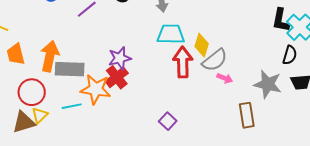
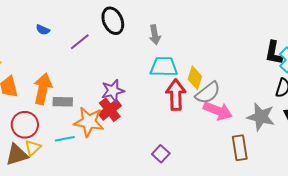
gray rectangle: (70, 69) -> (63, 102), size x0.7
pink arrow: (225, 78) -> (218, 111), size x1.8

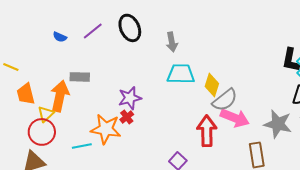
purple line: (80, 42) -> (93, 31), moved
red arrow: (176, 95) -> (207, 131), moved
gray rectangle: (63, 102) -> (80, 77), moved
red cross: (110, 110) -> (127, 117), size x0.6
yellow triangle: (33, 148) -> (46, 114), moved

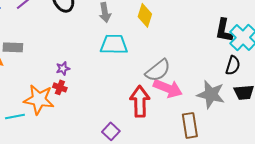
yellow diamond: (212, 85) -> (145, 15), moved
purple star: (130, 98) -> (63, 68), size x0.6
red cross: (127, 117) -> (60, 87), turned -32

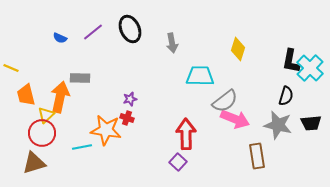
yellow diamond: (145, 15) -> (238, 49), moved
cyan trapezoid: (114, 44) -> (200, 76), moved
black semicircle: (233, 65) -> (286, 96), moved
red arrow: (140, 101) -> (186, 134), moved

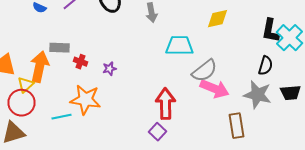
yellow diamond: (238, 49) -> (218, 19), turned 60
red cross: (127, 118) -> (80, 62), moved

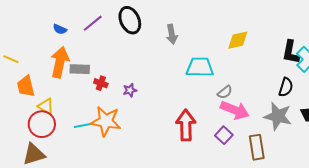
orange arrow: (40, 67) -> (60, 62), moved
gray semicircle: (204, 71) -> (225, 92), size x0.6
yellow triangle: (26, 85) -> (46, 106), turned -48
cyan line: (62, 117) -> (84, 125), moved
purple square: (158, 132) -> (224, 135), moved

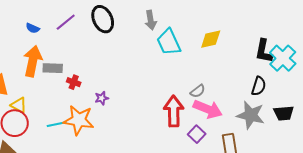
gray arrow: (172, 34) -> (151, 20), moved
cyan trapezoid: (200, 67) -> (169, 42), moved, turned -116
purple star: (130, 90) -> (102, 98), moved
red arrow: (186, 125) -> (174, 111), moved

